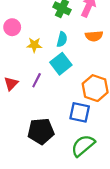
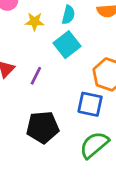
purple line: (37, 80) -> (36, 76), moved

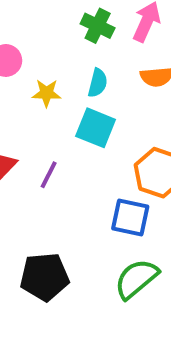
cyan square: (67, 45) -> (96, 128), turned -30
black pentagon: (43, 127) -> (45, 277), moved

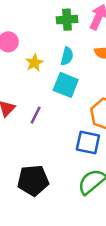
green cross: (98, 26) -> (67, 20), turned -30
yellow star: (47, 93) -> (34, 63), turned -30

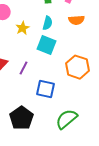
blue square: (88, 142) -> (46, 89), moved
black pentagon: (33, 180) -> (22, 118), turned -30

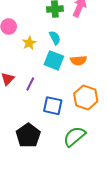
orange semicircle: (77, 20) -> (79, 60), moved
cyan semicircle: (48, 23) -> (55, 38), turned -40
orange hexagon: (78, 67) -> (86, 97), moved

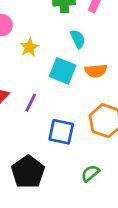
cyan semicircle: (55, 38) -> (78, 39), moved
green semicircle: (74, 136) -> (90, 173), size x0.6

